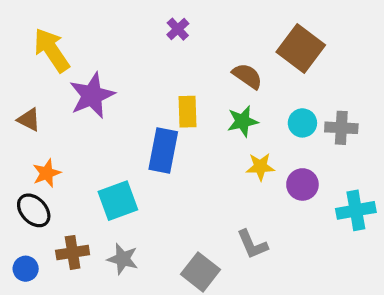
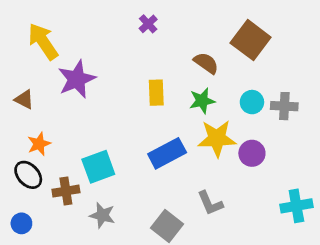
blue rectangle: (163, 150) -> (167, 153), moved, turned 51
yellow star: (260, 167) -> (217, 138), size x1.6
cyan cross: (356, 210) -> (296, 206), moved
brown cross: (73, 252) -> (66, 191), moved

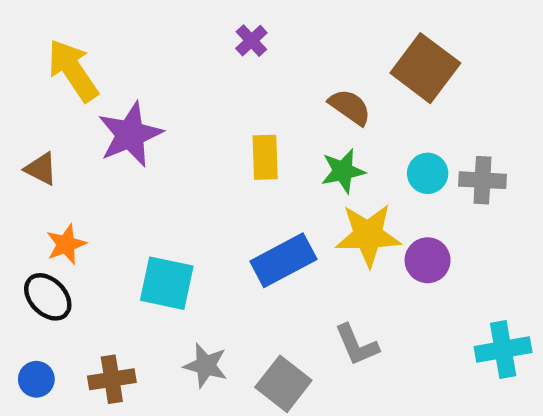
cyan square: (98, 167) -> (167, 283), turned 32
brown cross: (66, 191) -> (112, 379), moved
gray star: (102, 215) -> (206, 366), moved

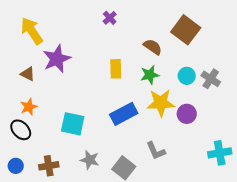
brown triangle: (41, 169) -> (28, 74), moved
gray cross: (482, 180) -> (211, 79), turned 30

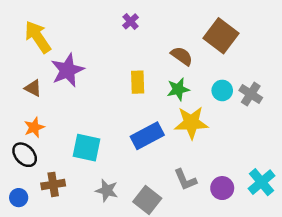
purple circle: (187, 114) -> (222, 188), moved
cyan cross: (220, 153) -> (261, 182), turned -30
brown cross: (49, 166) -> (53, 184), moved

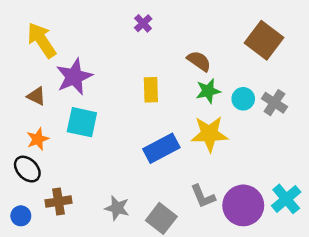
brown square: (221, 36) -> (264, 40), moved
green star: (178, 89) -> (208, 91), moved
cyan square: (87, 148) -> (82, 122), moved
purple circle: (222, 188) -> (243, 205), size x1.6

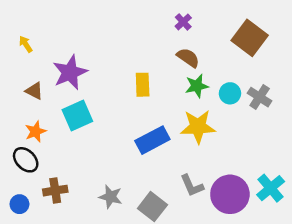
purple cross: (143, 23) -> (183, 22), moved
yellow arrow: (42, 40) -> (26, 44), moved, size x0.5
cyan square: (82, 122) -> (77, 115), turned -36

